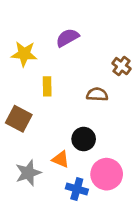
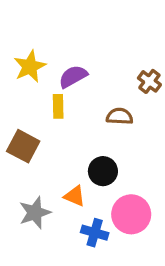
purple semicircle: (67, 38) -> (73, 76), moved
yellow star: (24, 54) -> (30, 66), turned -30

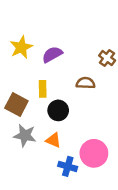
yellow rectangle: (58, 106) -> (43, 89), moved
black circle: (103, 171) -> (58, 110), moved
gray star: (35, 213) -> (25, 135), moved, turned 30

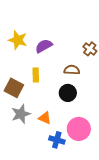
yellow star: (21, 47) -> (18, 40), turned -30
black circle: (58, 110) -> (68, 93), moved
gray star: (25, 135) -> (21, 114), turned -30

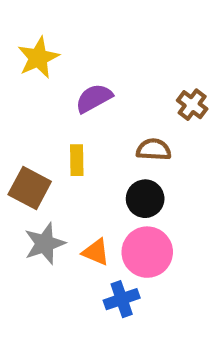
yellow star: (18, 40) -> (38, 58), moved, turned 30
pink circle: (79, 129) -> (147, 252), moved
blue cross: (57, 140) -> (122, 299), turned -35

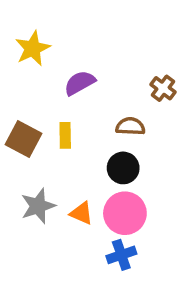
brown square: (30, 188) -> (24, 139), moved
blue cross: (122, 299) -> (121, 255), moved

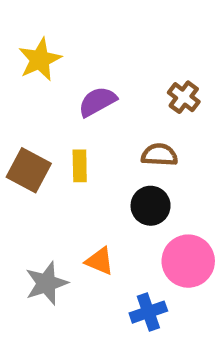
brown cross: (163, 88) -> (184, 97), moved
gray star: (38, 206) -> (46, 283), moved
pink circle: (125, 213) -> (188, 261), moved

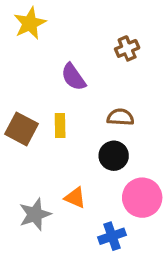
yellow star: (40, 59) -> (30, 23), moved
brown cross: (184, 97) -> (127, 48), moved, turned 30
purple semicircle: (97, 102) -> (73, 77), turned -96

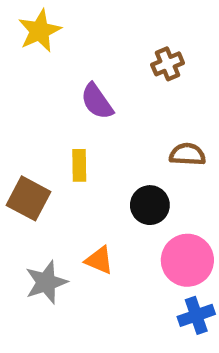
brown semicircle: (120, 117) -> (187, 154), moved
brown square: (21, 129) -> (29, 198), moved
blue cross: (112, 236) -> (196, 315), moved

